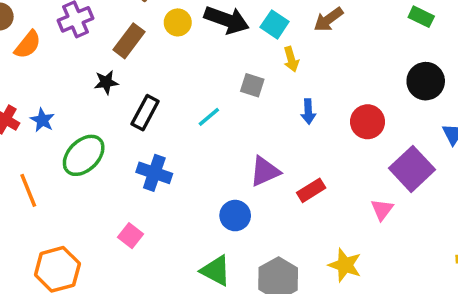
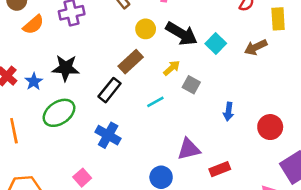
brown rectangle: (129, 41) -> (131, 62), moved
yellow arrow: (291, 59) -> (172, 68), moved, turned -126
black star: (106, 82) -> (66, 68), moved, size x1.5

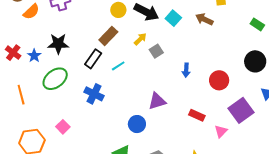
brown arrow: (256, 47) -> (204, 19), turned 54
gray square: (191, 85) -> (156, 51), turned 32
cyan line: (155, 102) -> (118, 66), moved
red rectangle: (220, 169) -> (197, 115), moved, turned 49
pink square: (82, 178) -> (63, 127), moved

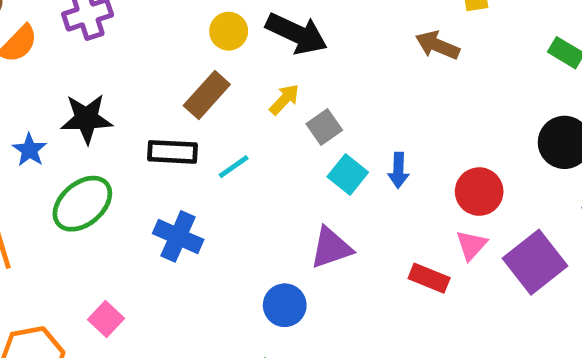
cyan square: (173, 18) -> (348, 175), moved
black rectangle: (93, 59) -> (173, 152), turned 60
pink triangle: (221, 131) -> (471, 245), moved

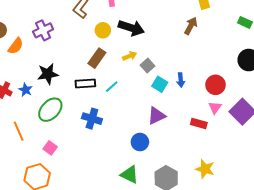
brown arrow: (437, 45) -> (191, 26), turned 102
yellow arrow: (284, 99) -> (130, 56), turned 32
pink square: (106, 319) -> (50, 148), moved

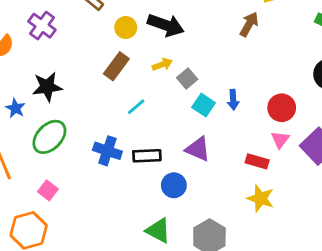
purple cross: (43, 30) -> (42, 26), turned -30
black rectangle: (85, 84) -> (147, 156), moved
purple triangle: (156, 116) -> (198, 149), turned 48
yellow star: (205, 169) -> (260, 198), moved

